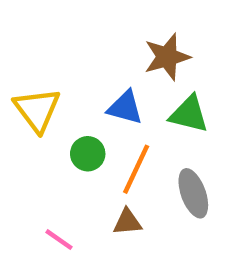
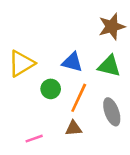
brown star: (167, 57) -> (112, 27), moved
yellow triangle: (37, 110) -> (21, 63), turned 36
pink line: (59, 240) -> (34, 139), turned -54

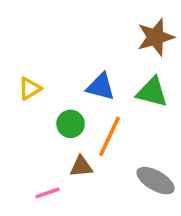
yellow triangle: (21, 63) -> (30, 88), size x0.6
gray ellipse: (112, 112) -> (156, 181), moved, turned -40
brown triangle: (74, 128) -> (81, 166), moved

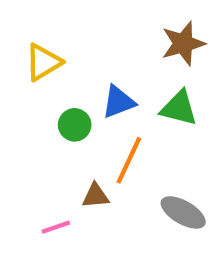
blue triangle: (101, 87) -> (118, 102), turned -36
yellow triangle: (30, 88) -> (43, 62), moved, size x1.4
green circle: (71, 124) -> (75, 125), moved

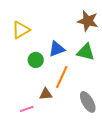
brown star: (183, 43) -> (88, 21), turned 30
gray ellipse: (183, 212) -> (88, 102), turned 30

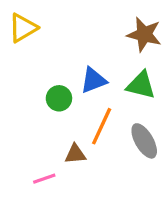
yellow triangle: (21, 30) -> (23, 28), moved
gray ellipse: (88, 102) -> (144, 141), moved

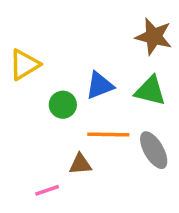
yellow triangle: (23, 28) -> (24, 64), moved
orange line: (102, 126) -> (108, 134), turned 66

